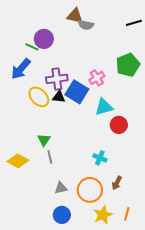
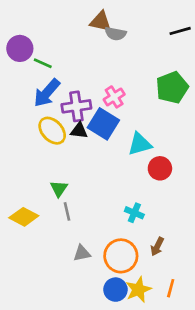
purple circle: (44, 39) -> (20, 48), moved
blue arrow: (21, 69) -> (47, 93), moved
pink cross: (97, 78) -> (114, 97), moved
blue circle: (62, 215) -> (115, 290), moved

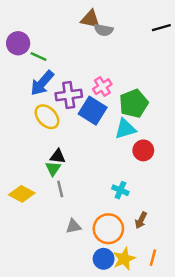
green pentagon: (172, 88) -> (134, 103), moved
black triangle: (79, 131) -> (58, 156), moved

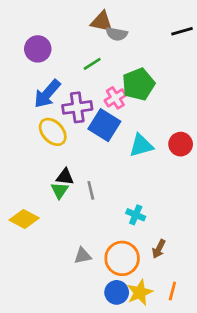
purple circle: (18, 43) -> (38, 49), moved
green line: (39, 56) -> (92, 64), moved, turned -56
green pentagon: (134, 103) -> (138, 84), moved
red circle: (143, 150) -> (181, 144), moved
gray line: (60, 189) -> (91, 190), moved

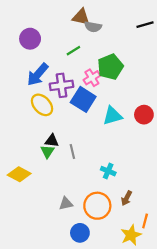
orange line: (172, 291) -> (145, 221), moved
blue circle: (117, 292) -> (80, 233), moved
yellow star: (140, 292) -> (131, 235), moved

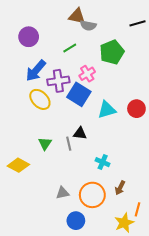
green pentagon: (110, 67) -> (112, 52), moved
black triangle: (52, 141) -> (80, 133), moved

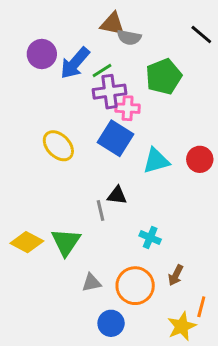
black line: (138, 23) -> (201, 34), turned 56
blue arrow: (36, 71) -> (75, 63), moved
pink cross: (87, 74) -> (128, 108), turned 35
purple cross: (58, 81) -> (110, 92), moved
green triangle: (45, 144) -> (66, 242), moved, size x1.5

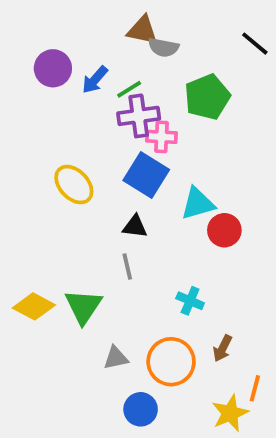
blue arrow: (75, 63) -> (95, 80), size x0.7
red circle: (200, 159) -> (224, 230), moved
black triangle: (117, 195) -> (135, 226), moved

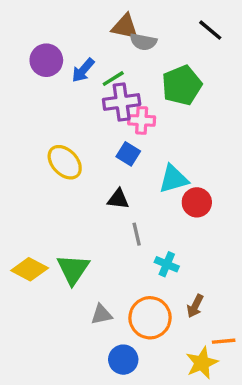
black line: (255, 44) -> (210, 30), moved
blue square: (146, 175) -> (128, 154), size x0.6
gray line: (127, 266) -> (137, 234), moved
orange line: (255, 388) -> (224, 341), turned 70

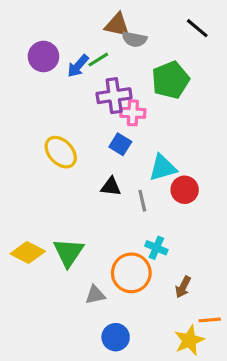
green line: (113, 79) -> (98, 60), moved
gray line: (137, 234) -> (142, 201), moved
orange circle: (150, 318) -> (131, 273), moved

